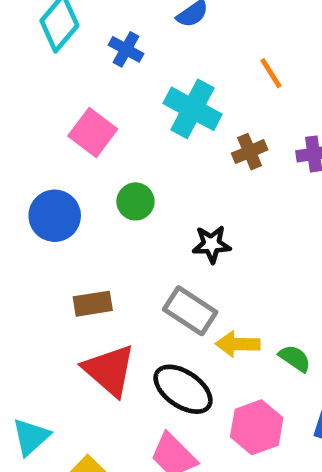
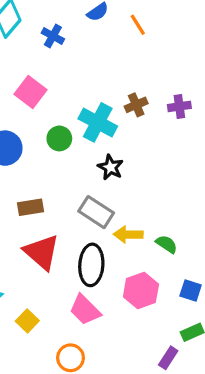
orange line: (271, 73) -> (138, 25), moved
cyan cross: (193, 109) -> (98, 122), moved
black star: (212, 244) -> (111, 167), turned 30
black ellipse: (183, 389) -> (91, 265), turned 60

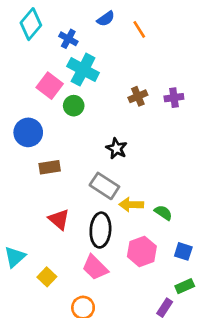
cyan cross: (98, 122) -> (83, 70), moved
green circle: (59, 138) -> (74, 106), moved
brown rectangle: (30, 207) -> (50, 167), moved
red triangle: (42, 252) -> (59, 219), size x0.7

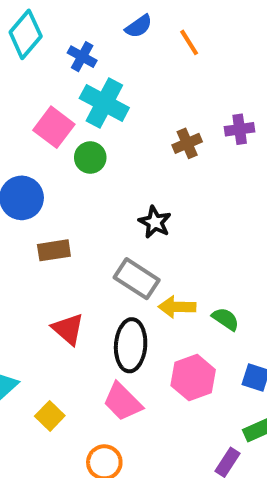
purple cross: (174, 98) -> (240, 129), moved

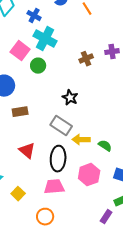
pink trapezoid: (123, 402) -> (54, 187), turned 130

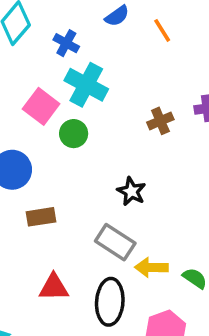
red triangle: (27, 151) -> (54, 287), turned -42

